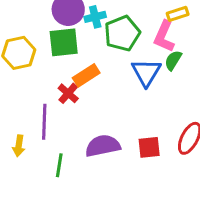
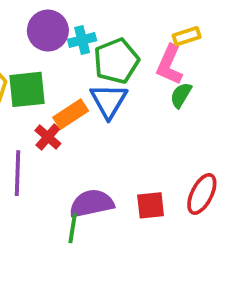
green square: (64, 42) -> (27, 89), moved
blue triangle: (146, 72) -> (109, 101), moved
green line: (59, 165) -> (73, 228), moved

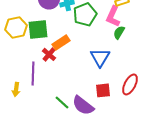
blue triangle: (109, 101) -> (100, 57), moved
purple semicircle: (92, 203) -> (83, 105), moved, turned -130
green line: (73, 228) -> (62, 102), turned -56

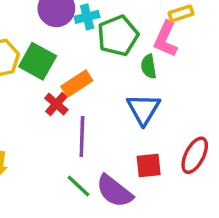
green square: (38, 29) -> (38, 61), turned 35
green semicircle: (119, 32) -> (149, 66), moved, turned -40
purple line: (33, 73) -> (82, 136), moved

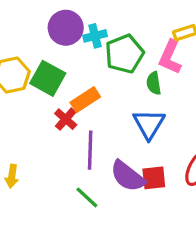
purple semicircle: (114, 191) -> (128, 176), moved

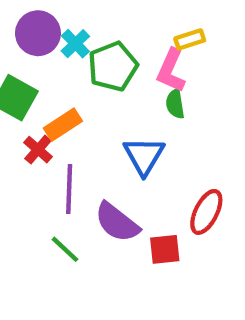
cyan cross: (95, 36) -> (75, 44), turned -30
green semicircle: (154, 83) -> (175, 104), moved
red square: (154, 178) -> (165, 249), moved

